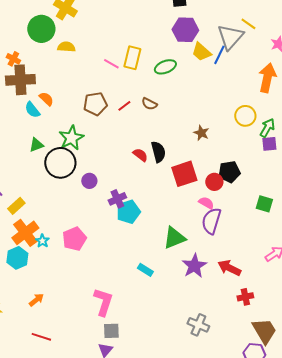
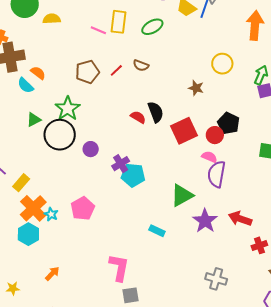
yellow circle: (245, 116) -> (222, 64), moved
black pentagon: (229, 172) -> (229, 123), turned -30
cyan pentagon: (128, 212) -> (133, 175), turned 30

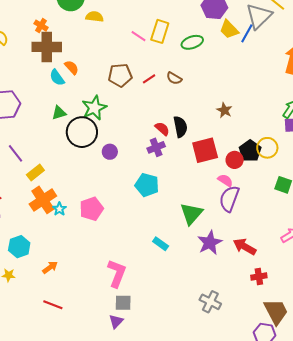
yellow circle: (222, 64) -> (267, 148), moved
purple cross: (121, 164) -> (156, 147), moved
green triangle: (182, 195) -> (191, 214), turned -30
cyan hexagon: (28, 234) -> (19, 247), moved

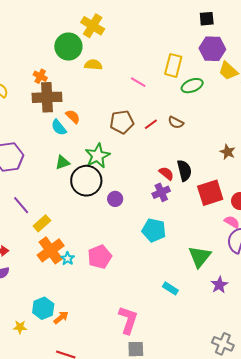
yellow rectangle: (160, 31) -> (173, 65), moved
purple star: (210, 243) -> (219, 285), size x0.7
cyan hexagon: (19, 247) -> (43, 308), moved

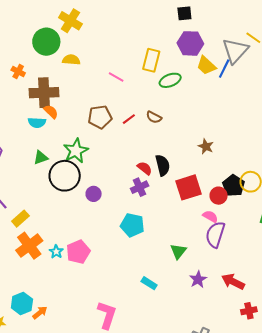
brown cross: (47, 97) -> (44, 93), moved
cyan semicircle: (59, 127) -> (37, 123), turned -48
green triangle: (200, 257) -> (178, 251), size x0.7
cyan star: (68, 259) -> (56, 252), moved

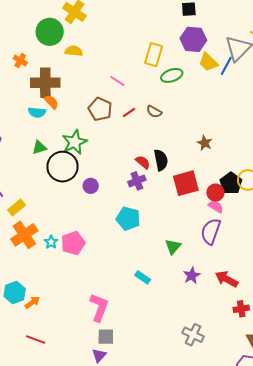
pink line: (116, 77) -> (117, 81), moved
brown pentagon: (100, 117) -> (100, 109), turned 30
pink semicircle: (210, 217) -> (216, 207), moved

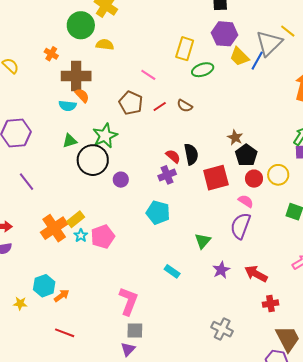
black pentagon: (231, 183) -> (246, 155), moved
red circle: (215, 193) -> (254, 179), moved
yellow rectangle: (17, 208) -> (76, 219), moved

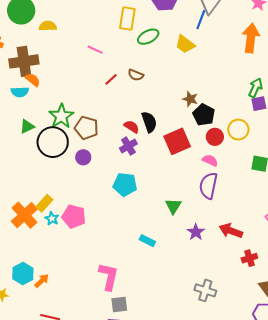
yellow trapezoid: (239, 57) -> (185, 44), moved
brown pentagon: (131, 103) -> (86, 128), moved
pink pentagon: (103, 237) -> (74, 216), turned -30

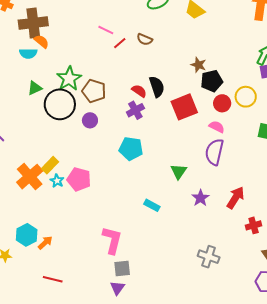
pink line: (95, 50) -> (106, 30), moved
black pentagon: (204, 115) -> (212, 81), turned 30
red arrow: (231, 231) -> (236, 198), turned 100

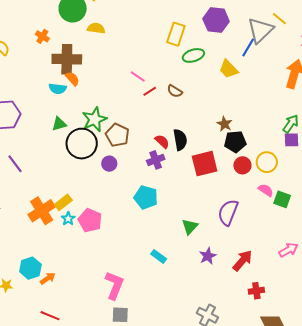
pink semicircle: (217, 127) -> (266, 190), moved

